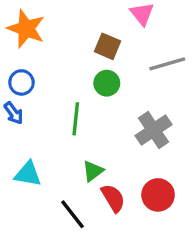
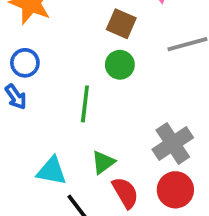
gray cross: (154, 130) -> (173, 143), moved
cyan triangle: (28, 174) -> (52, 171), moved

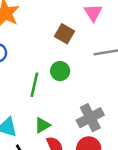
green circle: (120, 65) -> (60, 71), moved

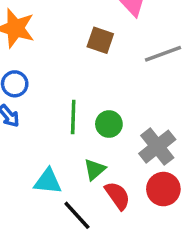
green circle: (60, 71) -> (109, 124), moved

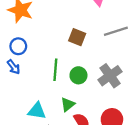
brown square: (100, 40) -> (77, 37), moved
gray cross: (157, 147) -> (110, 76), moved

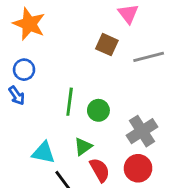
brown square: (77, 37) -> (107, 45), moved
gray cross: (110, 76) -> (142, 131), moved

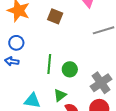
brown square: (107, 45) -> (55, 16), moved
blue arrow: (17, 96) -> (12, 61), turned 136

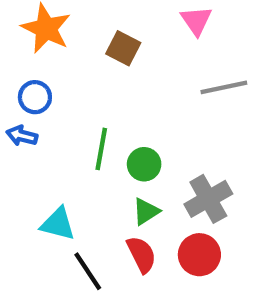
green triangle: (60, 95) -> (146, 211), moved

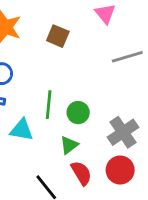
green triangle: (146, 211) -> (69, 145), moved
cyan triangle: (58, 224) -> (22, 130), moved

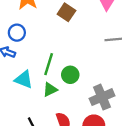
green triangle: (69, 145) -> (50, 90), moved

